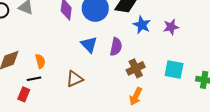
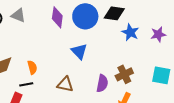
purple semicircle: (116, 47) -> (102, 83), moved
brown triangle: (75, 79) -> (65, 84), turned 36

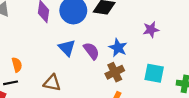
blue star: (130, 32) -> (118, 48), moved
purple semicircle: (102, 83) -> (91, 51), moved, turned -48

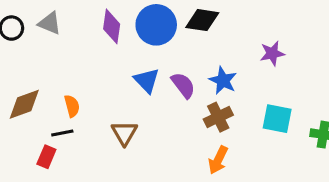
brown triangle: (52, 83) -> (124, 133), turned 48

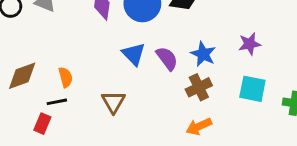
purple star: (272, 53) -> (250, 44), moved
orange arrow: (218, 160) -> (199, 126), turned 40

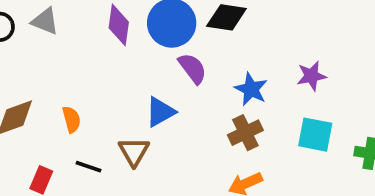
blue triangle: (134, 54) -> (160, 112), moved, turned 45
purple semicircle: (167, 58) -> (192, 68), moved
black line: (57, 102) -> (89, 167), moved, turned 30

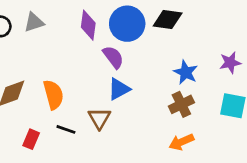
gray triangle: (45, 21) -> (34, 22), turned -40
purple semicircle: (192, 68) -> (113, 57), moved
orange semicircle: (72, 119) -> (53, 95), size x1.5

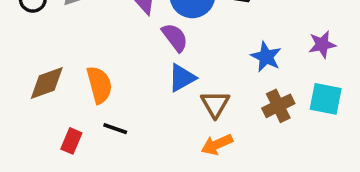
brown cross: (181, 104) -> (278, 106), moved
brown triangle: (99, 118) -> (215, 104), moved
orange arrow: (181, 142) -> (217, 144), moved

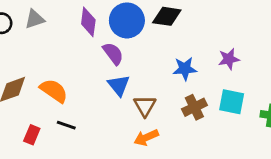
blue star: (266, 57) -> (185, 69), turned -30
blue triangle: (182, 78) -> (119, 85), turned -40
orange semicircle: (99, 85) -> (54, 91), turned -40

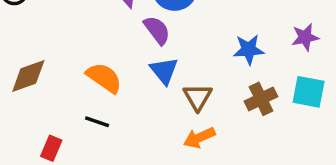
orange semicircle: (54, 91) -> (104, 78), moved
red rectangle: (32, 135) -> (51, 148), moved

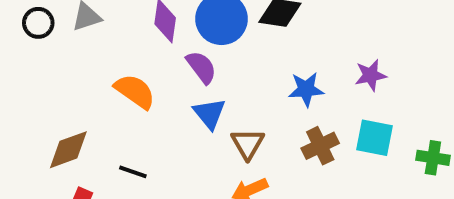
brown diamond: (28, 76) -> (68, 150), moved
orange semicircle: (104, 78) -> (135, 91), moved

